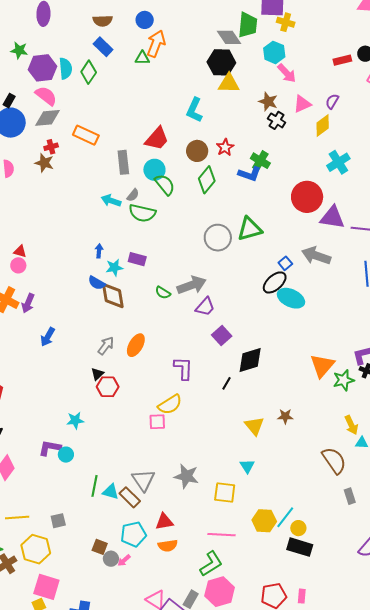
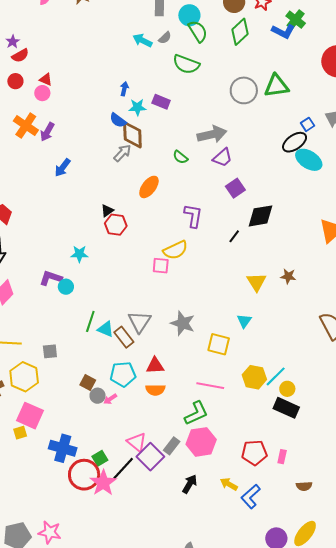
green semicircle: (142, 213) -> (186, 64), moved
green semicircle: (163, 293) -> (180, 157), moved
gray arrow: (106, 346) -> (122, 153), moved

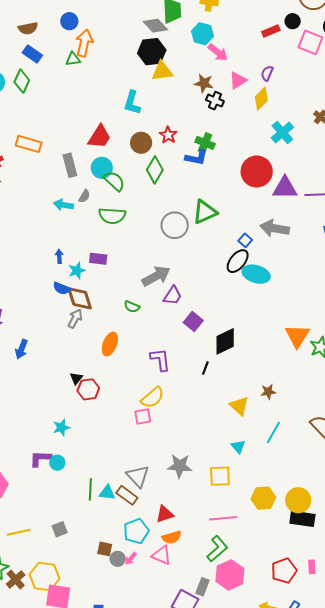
cyan line: (276, 376) -> (273, 432), moved
yellow hexagon: (24, 377) -> (45, 577), moved
yellow circle: (287, 389) -> (298, 500), size x1.6
pink triangle: (137, 442) -> (162, 555), moved

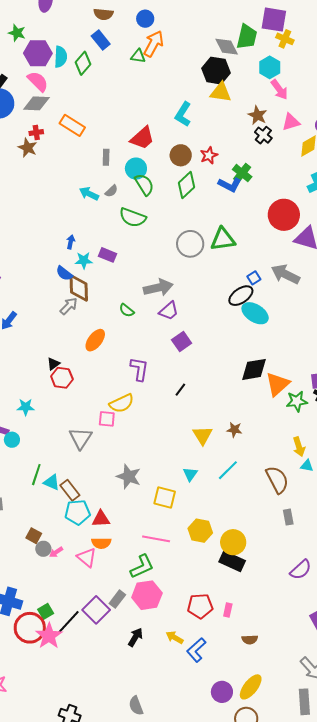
gray rectangle: (70, 165) -> (106, 157), size x0.7
black diamond: (225, 341) -> (254, 369), moved
gray triangle: (138, 476) -> (81, 438), moved
cyan pentagon: (136, 531) -> (78, 512), moved

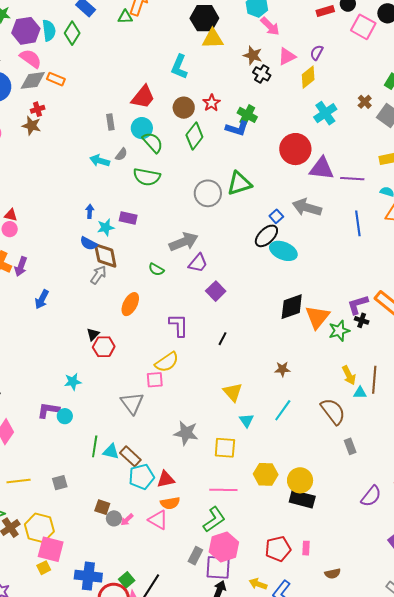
orange rectangle: (72, 125) -> (56, 79), moved, size x0.7
yellow triangle: (203, 435) -> (233, 392), moved
purple square: (96, 610) -> (218, 567), moved, turned -32

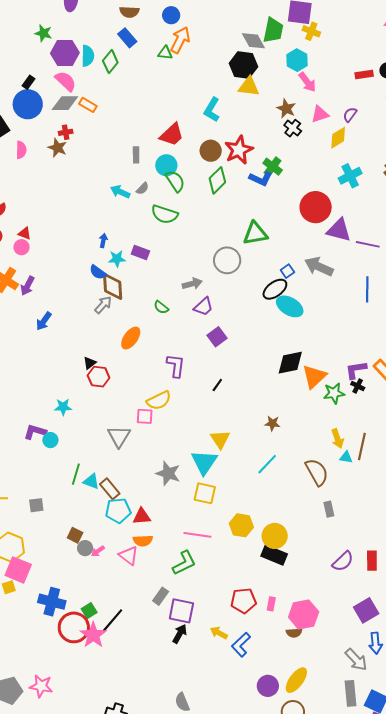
red star: (211, 103) -> (239, 150), size x1.6
gray circle: (208, 193) -> (227, 260), moved
gray arrow: (184, 242) -> (192, 284), size x0.7
cyan triangle: (246, 420) -> (204, 462), moved, size x1.8
pink hexagon: (224, 547) -> (304, 614), moved

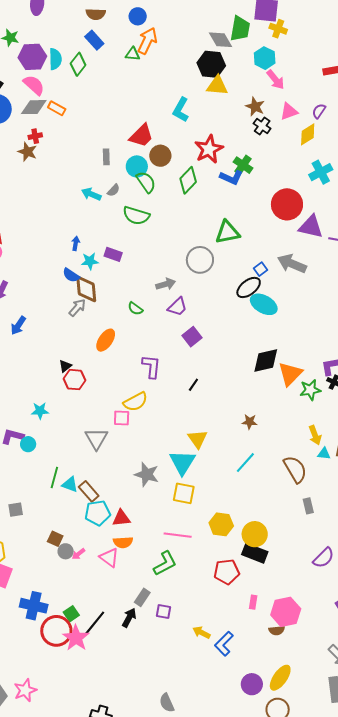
brown circle: (211, 151) -> (160, 156), moved
red pentagon: (243, 601) -> (227, 572), moved
purple square: (181, 611) -> (164, 611), size x0.6
black arrow: (180, 634) -> (129, 618), moved
pink star: (41, 686) -> (25, 690), turned -30

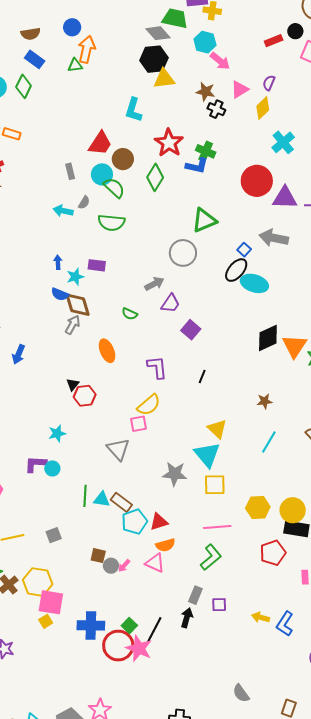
green trapezoid: (240, 29) -> (175, 18), turned -76
orange ellipse: (106, 340) -> (107, 351), turned -45

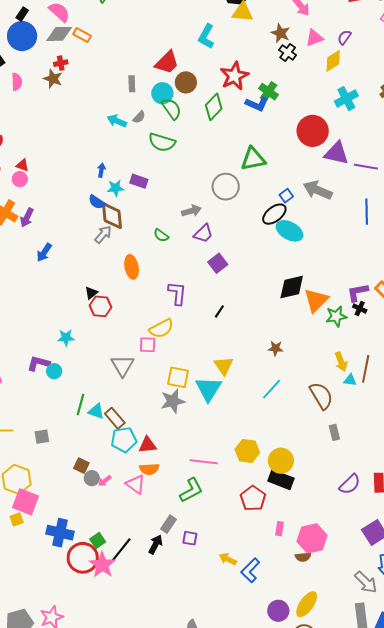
gray star: (175, 474) -> (173, 401), turned -30
yellow square: (215, 485) -> (178, 377), moved
red pentagon: (273, 553) -> (253, 498), turned -30

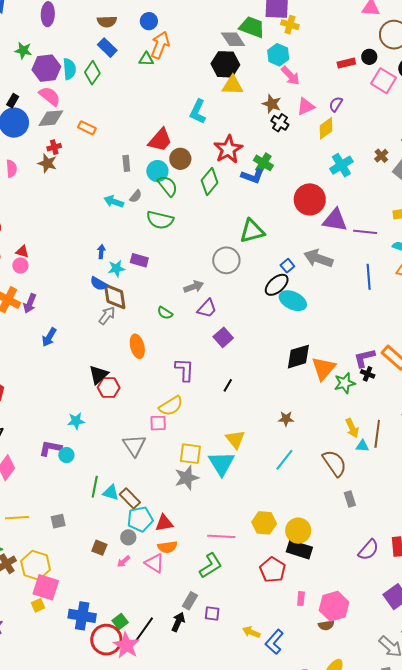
orange rectangle: (82, 35) -> (87, 128), moved
black triangle: (91, 293) -> (99, 375), size x1.5
gray circle: (92, 478) -> (128, 537), moved

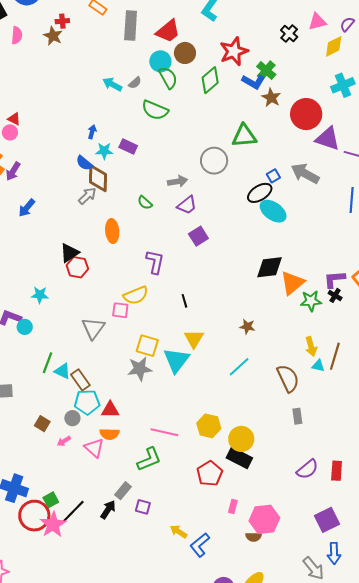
brown star: (272, 104) -> (271, 98), moved
gray rectangle: (126, 163) -> (131, 25), moved, size x1.8
black line: (228, 385) -> (184, 301), moved, turned -56

